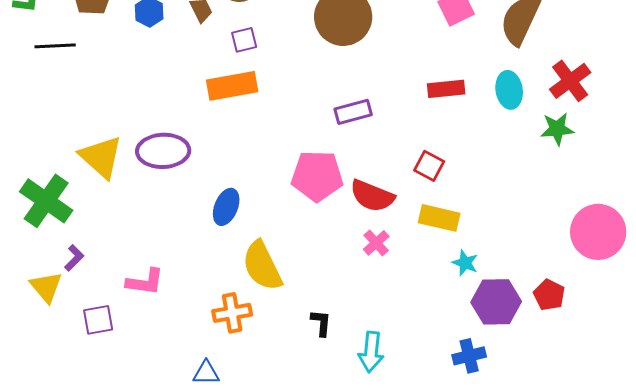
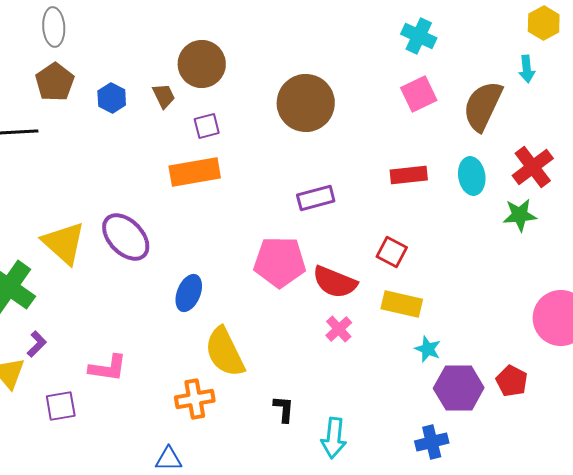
purple ellipse: (163, 151) -> (126, 237), turned 48

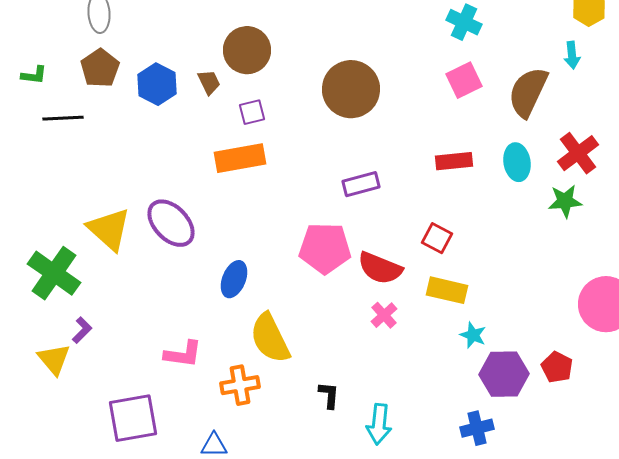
blue hexagon: (112, 98) -> (157, 84), size x1.4
pink L-shape: (108, 368) -> (183, 354), moved
purple square: (61, 406) -> (133, 418), moved, size x1.6

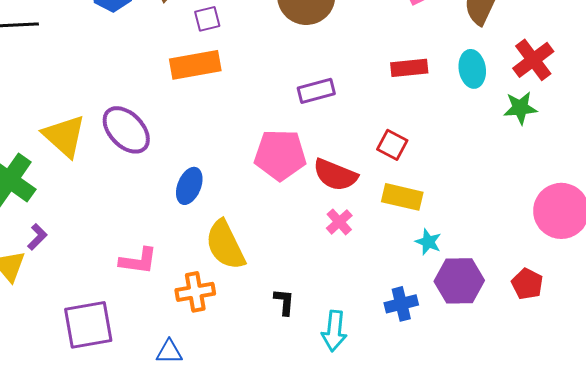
red pentagon: (557, 367) -> (527, 284), moved
blue cross: (477, 428) -> (401, 304), moved

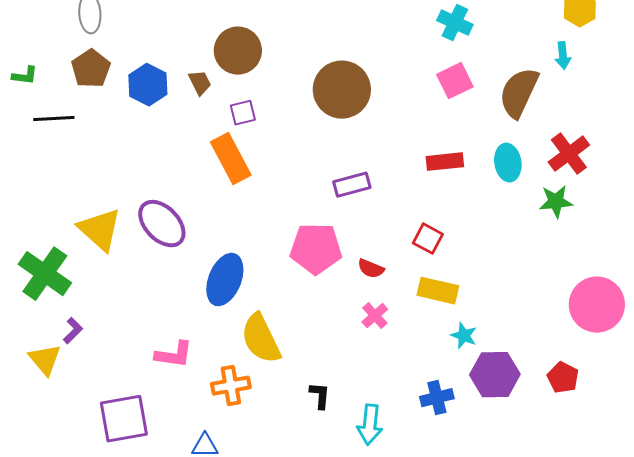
orange rectangle: (195, 65) -> (231, 159), turned 72
red semicircle: (335, 175) -> (371, 269), size x0.6
blue ellipse: (189, 186) -> (225, 280), size x1.4

